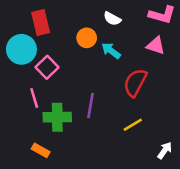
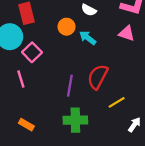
red semicircle: (135, 83) -> (98, 77), moved
green cross: (57, 117) -> (75, 120), moved
yellow line: (133, 125) -> (117, 102), moved

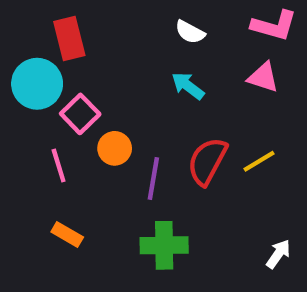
orange circle: (66, 27) -> (115, 148), moved
yellow line: (117, 102) -> (259, 161), moved
orange rectangle: (26, 125) -> (67, 235), moved

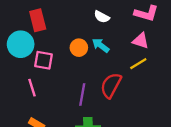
pink square: (80, 114) -> (43, 60), turned -36
orange circle: (115, 148) -> (79, 48), moved
yellow line: (259, 161) -> (138, 64), moved

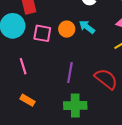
pink square: (43, 60) -> (42, 33), moved
red semicircle: (111, 85) -> (106, 79), moved, turned 100

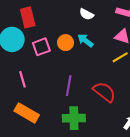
pink square: (42, 33) -> (41, 47), turned -30
orange rectangle: (27, 100) -> (27, 113), size x1.6

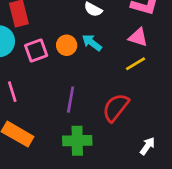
red semicircle: (104, 92) -> (116, 108), turned -90

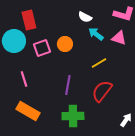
cyan arrow: (92, 43) -> (96, 34), moved
yellow line: (136, 64) -> (99, 63), moved

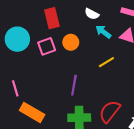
red rectangle: (29, 20) -> (52, 18), moved
pink line: (24, 79) -> (15, 88), moved
red semicircle: (102, 91) -> (110, 111), moved

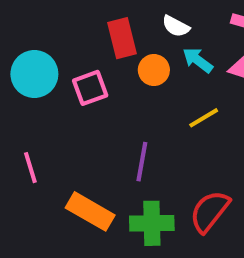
red rectangle: (52, 18) -> (122, 38), moved
orange circle: (71, 42) -> (154, 70), moved
orange rectangle: (32, 112) -> (90, 211), moved

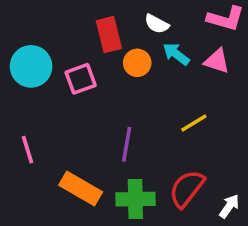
yellow line: (204, 118) -> (194, 123), moved

